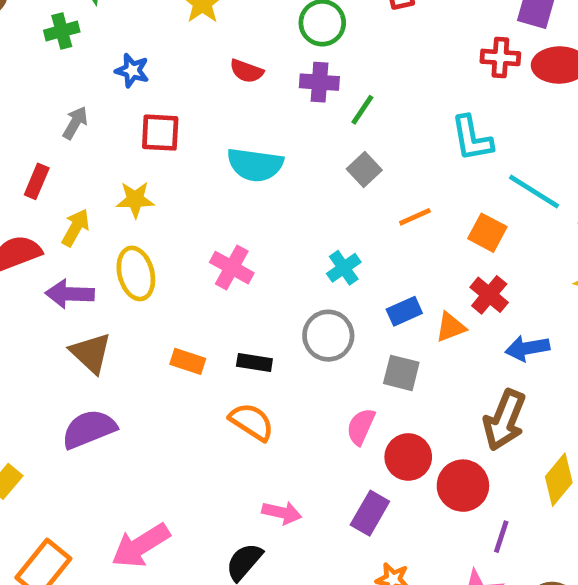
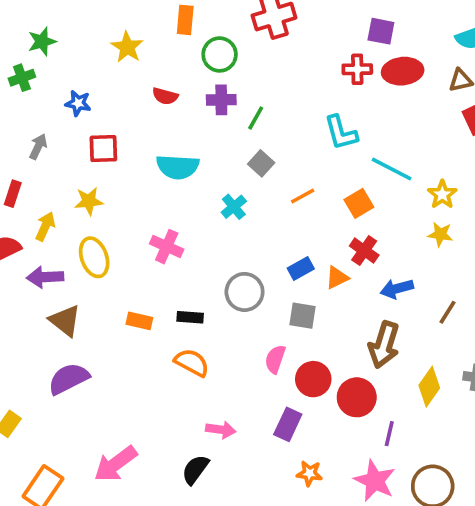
orange square: (487, 233) -> (359, 203), turned 36
cyan cross: (344, 268) -> (234, 207), moved

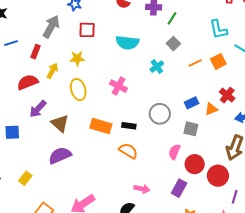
gray arrow: (38, 147) -> (51, 27), size x1.6
orange square: (359, 203) -> (218, 61), moved
purple arrow: (45, 277) -> (38, 109), moved, turned -48
orange rectangle: (139, 321) -> (101, 126), size x1.5

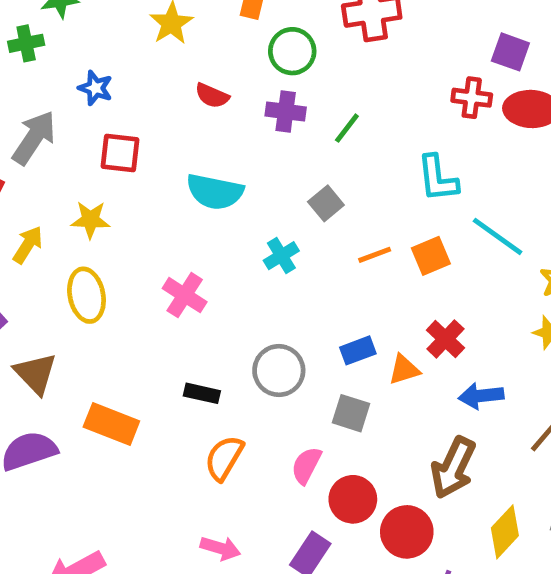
green line: (172, 18) -> (347, 128), moved
orange rectangle: (101, 126) -> (111, 424), moved
orange semicircle: (128, 151) -> (224, 458), moved, turned -96

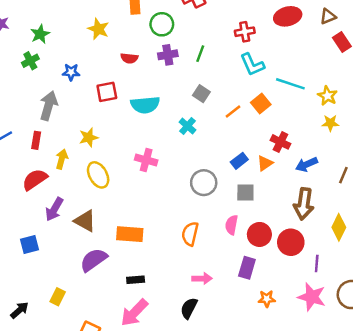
red cross: (472, 98) -> (245, 32), moved
red square: (120, 153) -> (107, 92), moved
black rectangle: (202, 393) -> (136, 280), moved

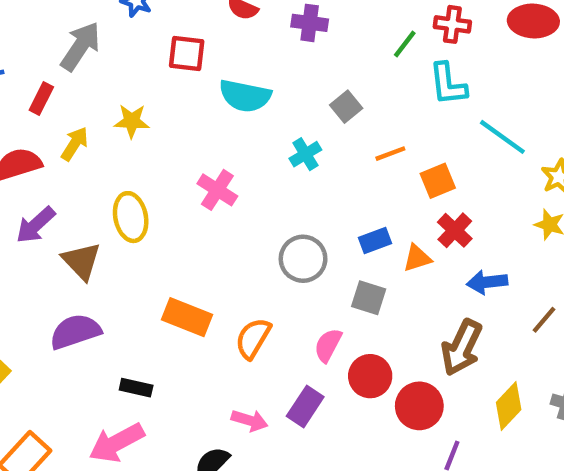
green line: (200, 54) -> (405, 44), moved
orange square: (261, 103) -> (438, 181), moved
yellow ellipse: (98, 175) -> (131, 217), moved
orange rectangle: (130, 234) -> (187, 317), moved
purple rectangle: (247, 268) -> (305, 407), moved

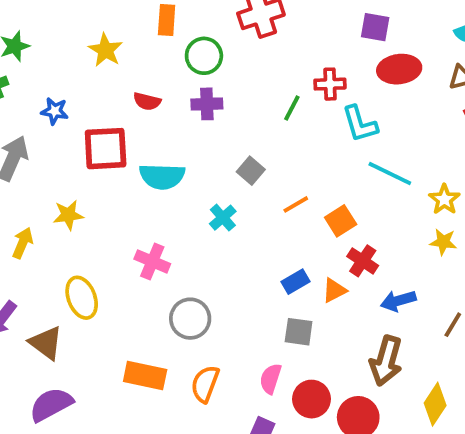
red square: (187, 53) -> (106, 149), size x1.4
cyan L-shape: (448, 84) -> (360, 124), moved
gray circle: (303, 259) -> (190, 319), moved

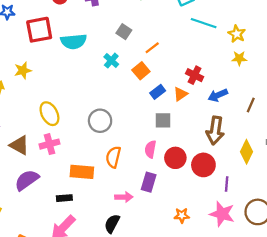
orange square: (341, 221) -> (141, 71), moved
pink cross: (152, 261) -> (50, 144), moved, turned -30
yellow ellipse: (82, 298) -> (49, 114), moved
orange rectangle: (145, 375) -> (82, 172), moved

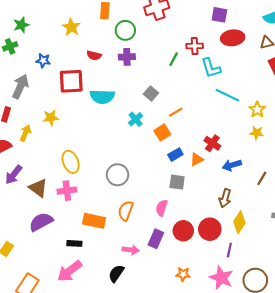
brown arrow: (215, 131) -> (225, 198), size x0.7
yellow diamond: (246, 152) -> (239, 222), moved
red circle: (175, 158) -> (183, 231), moved

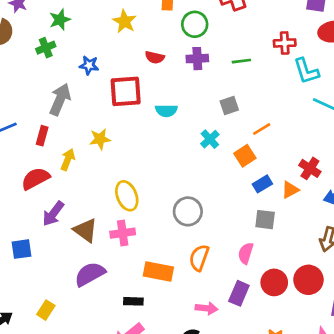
green line: (174, 59) -> (241, 61), moved, turned 56
gray square: (151, 94) -> (229, 105), turned 32
cyan semicircle: (102, 97) -> (166, 111), size x0.7

